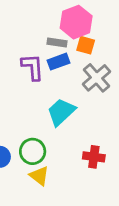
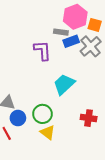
orange square: (86, 45) -> (95, 25), moved
blue rectangle: (58, 62) -> (71, 41), moved
gray cross: (97, 78) -> (91, 46), moved

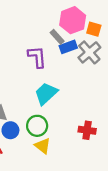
gray rectangle: (61, 32) -> (57, 37), turned 40
cyan trapezoid: (64, 84) -> (46, 94), moved

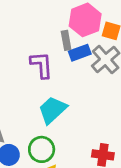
gray rectangle: (57, 37) -> (66, 40), turned 32

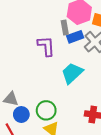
cyan trapezoid: (52, 110) -> (72, 73), moved

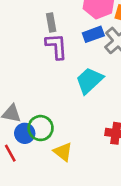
gray rectangle: (65, 27) -> (51, 22), moved
green circle: (46, 110) -> (41, 128), moved

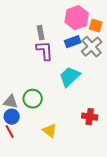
green circle: (41, 128) -> (33, 99), moved
blue circle: (25, 133) -> (12, 117), moved

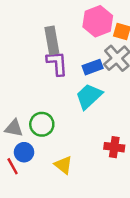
gray rectangle: (41, 33) -> (52, 40), size x1.5
blue rectangle: (73, 42) -> (93, 67), moved
blue circle: (12, 117) -> (24, 152), moved

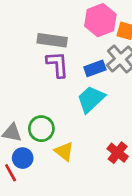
gray rectangle: (52, 40) -> (52, 40), turned -72
red cross: (114, 147) -> (118, 153), turned 30
yellow triangle: (63, 165) -> (64, 151), moved

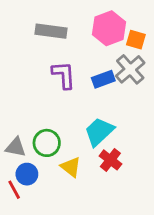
gray rectangle: (52, 40) -> (51, 31), moved
cyan trapezoid: (91, 99) -> (99, 132), moved
red cross: (118, 153) -> (110, 160), moved

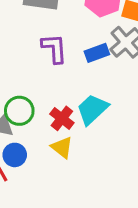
green circle: (47, 143) -> (19, 111), moved
red cross: (110, 160) -> (62, 118), moved

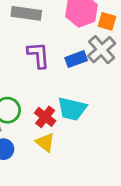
cyan trapezoid: (92, 109) -> (72, 109), turned -124

